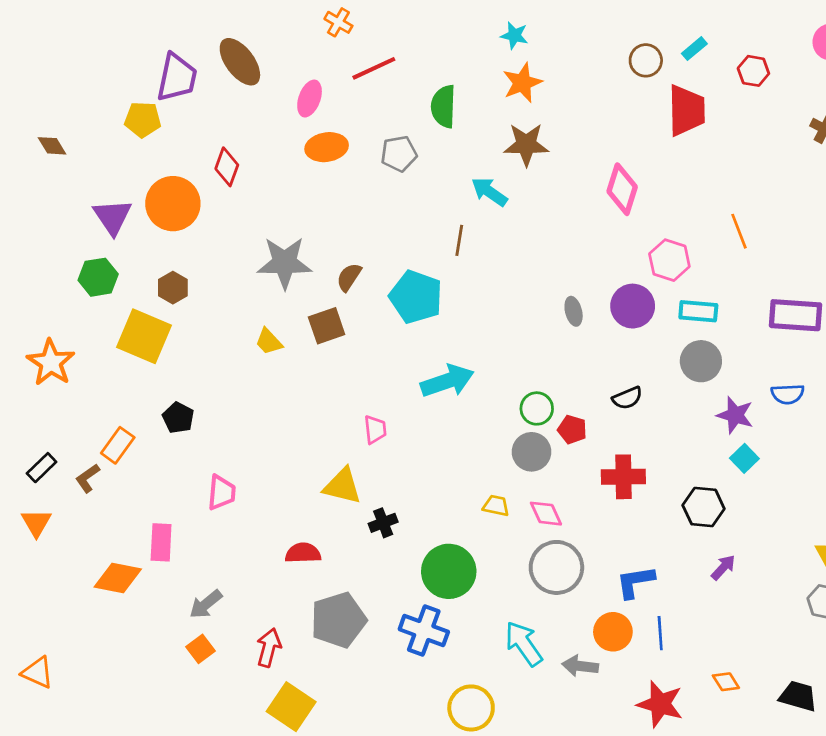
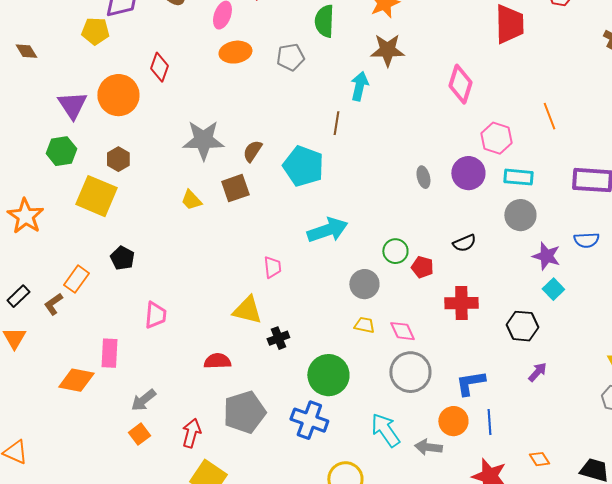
cyan arrow: (489, 192) -> (359, 86), turned 68
gray circle: (531, 452) -> (364, 284), moved

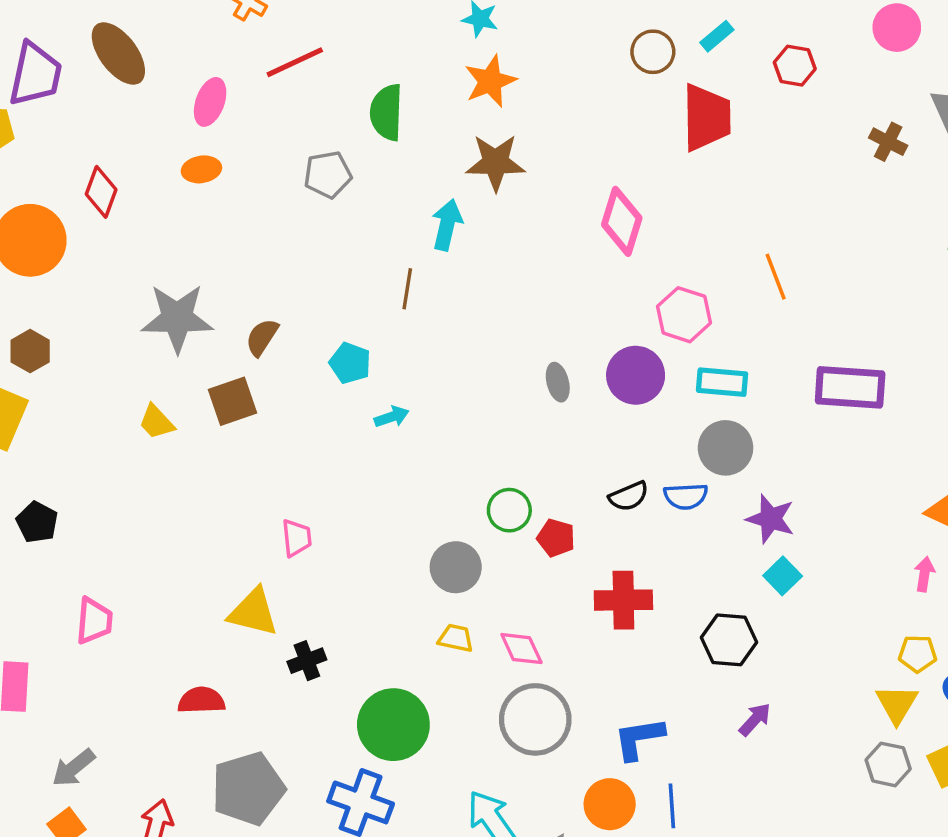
orange ellipse: (235, 52) -> (201, 169), moved, size x0.7
cyan pentagon: (303, 166) -> (350, 363), size x0.6
cyan arrow: (327, 230) -> (392, 417), moved, size x0.5
blue semicircle: (586, 240) -> (686, 496), moved

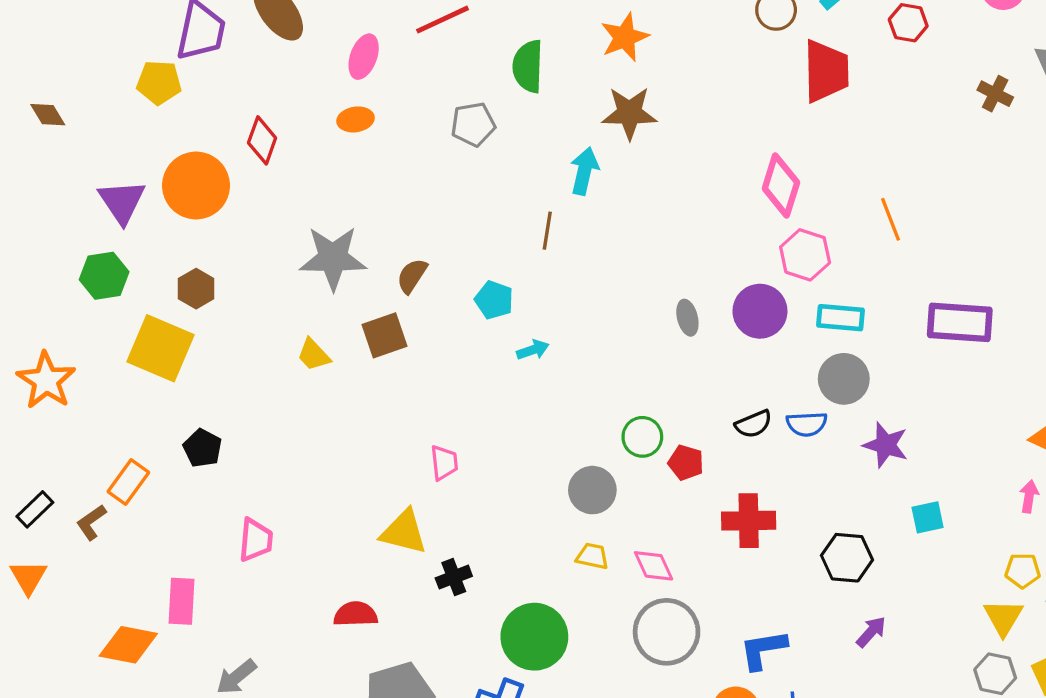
pink diamond: (622, 221) -> (781, 186), moved
cyan square: (783, 576) -> (928, 517), moved, turned 32

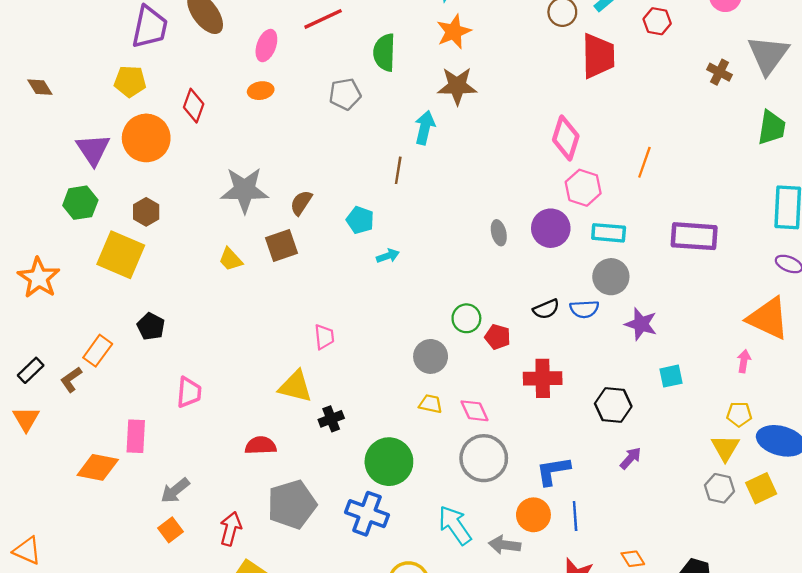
yellow pentagon: (159, 82) -> (130, 81), moved
orange line: (890, 219) -> (644, 162), turned 40

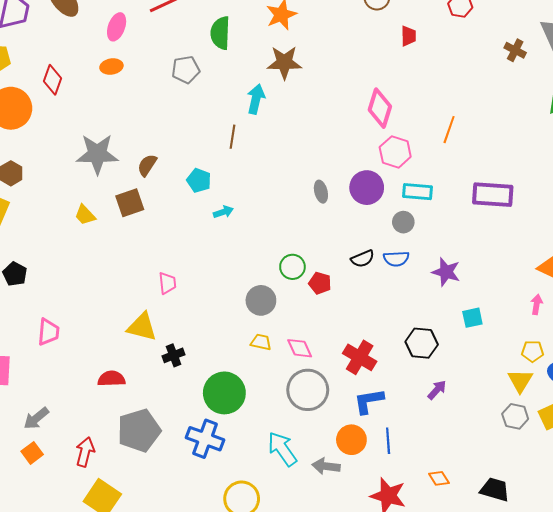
red trapezoid: (598, 56) -> (408, 36), size x0.5
gray circle: (611, 277) -> (403, 222), moved, size x0.7
red cross: (543, 378) -> (360, 357), moved, turned 32

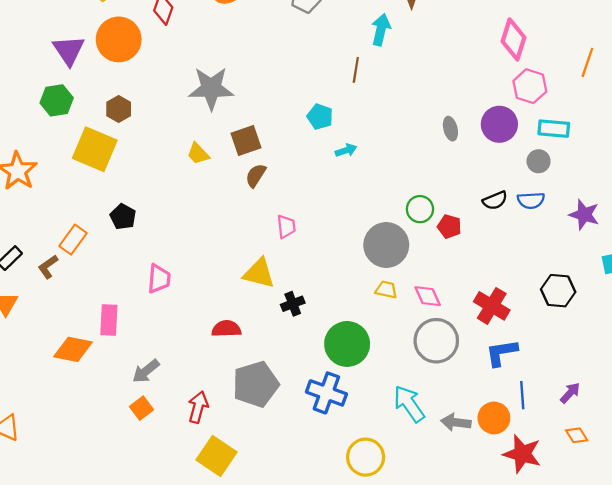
brown semicircle: (147, 165) -> (256, 175), moved
gray circle: (261, 300) -> (386, 245), size x1.4
purple arrow: (437, 390) -> (570, 393), moved
orange circle: (351, 440) -> (494, 418), moved

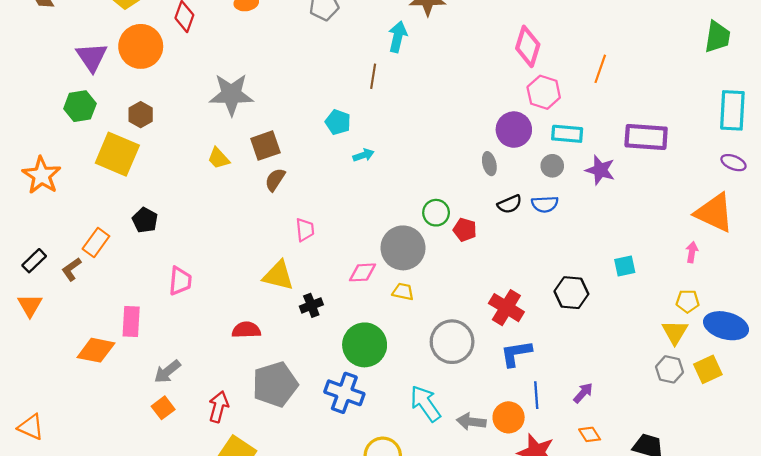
gray ellipse: (450, 129) -> (489, 164), moved
purple star: (584, 215) -> (600, 170), moved
pink diamond: (428, 296) -> (362, 272), moved, turned -68

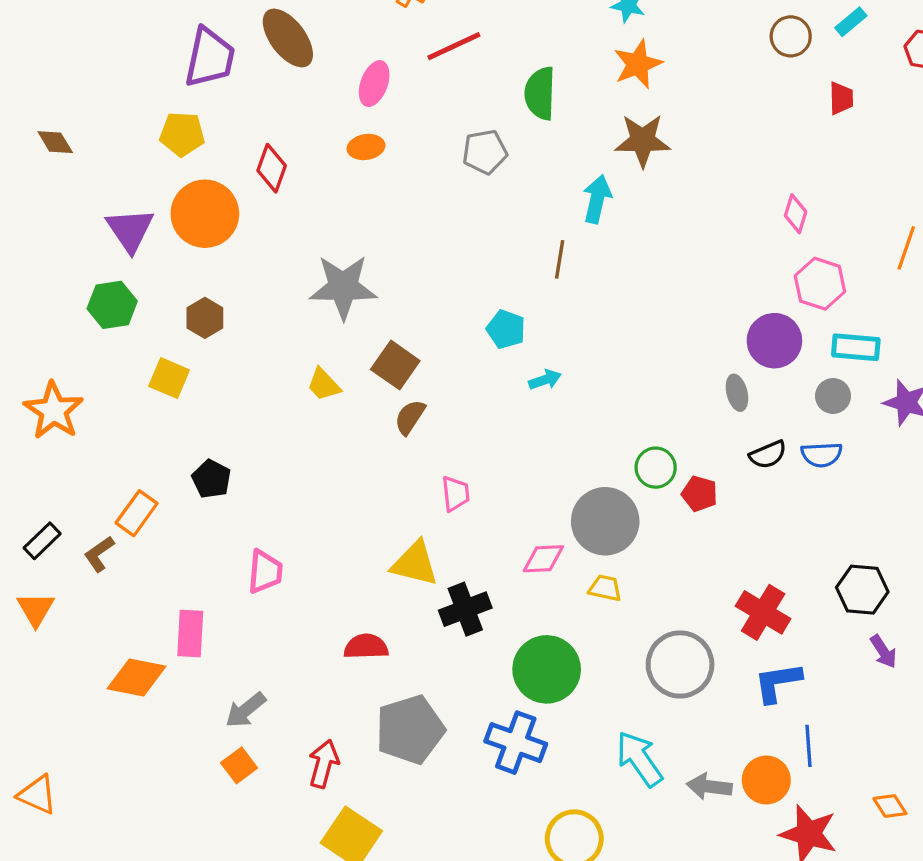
pink diamond: (528, 46) -> (796, 214), size x0.6
brown square: (265, 146) -> (395, 365), turned -36
yellow square: (117, 154) -> (169, 378), size x0.6
black cross: (311, 305) -> (465, 609), size x1.4
purple arrow: (583, 393) -> (883, 651), moved, turned 105

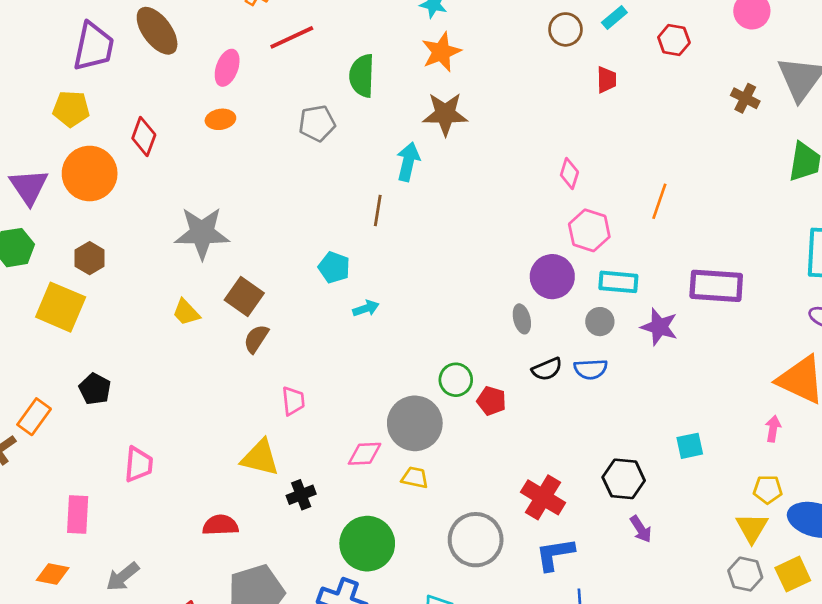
yellow square: (169, 378) -> (61, 307), size x1.5
black cross: (465, 609) -> (301, 495), size x0.7
orange diamond: (137, 677) -> (53, 574), moved, size x0.7

